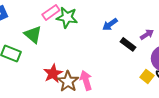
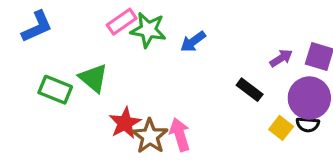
blue arrow: (110, 24) -> (193, 42), moved
green triangle: (33, 34) -> (93, 78), moved
black rectangle: (128, 44) -> (250, 90), moved

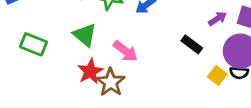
green triangle: (93, 78) -> (85, 35), moved
pink arrow: (180, 135) -> (125, 51), moved, turned 145

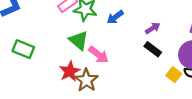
purple arrow: (217, 19) -> (153, 28), moved
green triangle: (85, 35) -> (79, 40), moved

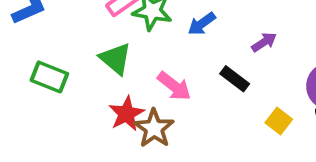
green triangle: (79, 40) -> (115, 59), moved
black rectangle: (153, 49) -> (235, 79), moved
yellow square: (174, 75) -> (279, 121), moved

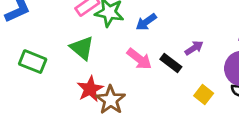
purple arrow: (264, 42) -> (194, 48), moved
pink arrow: (174, 86) -> (139, 59), moved

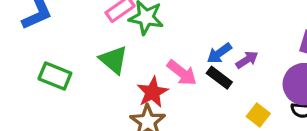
blue arrow: (146, 22) -> (219, 53), moved
red star: (90, 89) -> (153, 92), moved

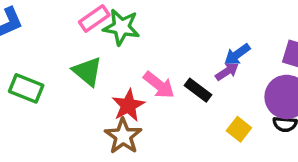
blue arrow: (219, 53) -> (237, 54), moved

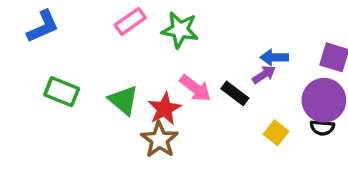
green star: (121, 27) -> (180, 30), moved
blue arrow: (237, 54) -> (274, 57), turned 36
green triangle: (87, 71) -> (123, 100), moved

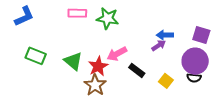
pink rectangle: (130, 21) -> (77, 13), turned 36
pink arrow: (195, 88) -> (117, 54), turned 114
black rectangle: (235, 93) -> (137, 70), moved

